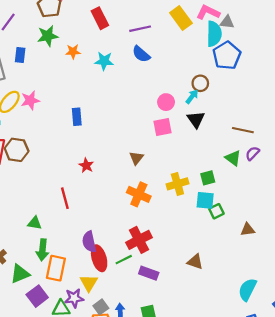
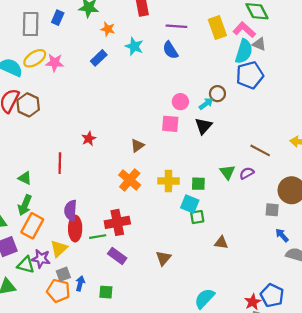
blue rectangle: (77, 117) -> (99, 58), moved, turned 35
brown line: (243, 130) -> (260, 150), moved
brown triangle: (195, 262) -> (163, 258), turned 35

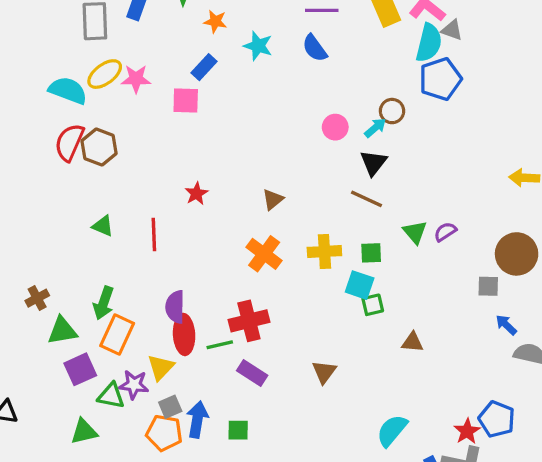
pink square: (170, 124) -> (186, 100), moved
brown line: (260, 150) -> (367, 199), moved
green triangle: (25, 178) -> (103, 226), moved
blue arrow: (80, 283) -> (197, 419), size x1.5

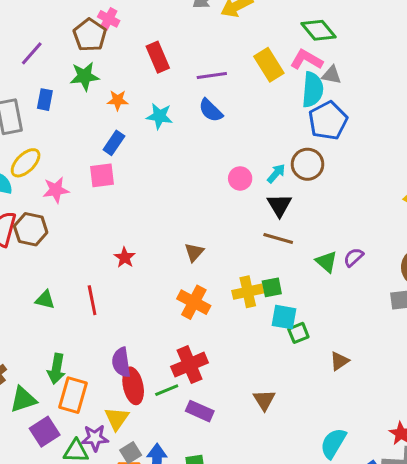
pink star: (136, 79) -> (56, 190), moved
brown circle: (392, 111) -> (308, 164), moved, size x1.4
green square: (371, 253) -> (272, 287), moved
brown triangle: (412, 342) -> (339, 361), turned -30

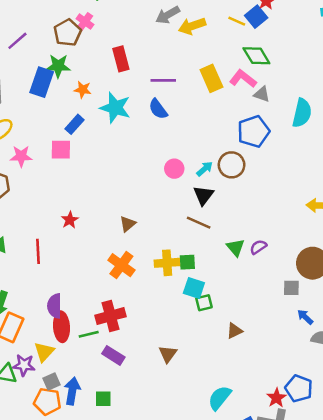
cyan semicircle: (313, 90) -> (302, 113), moved
blue rectangle: (45, 100) -> (42, 82), moved, size x1.6
cyan star: (159, 116) -> (115, 108), size x1.4

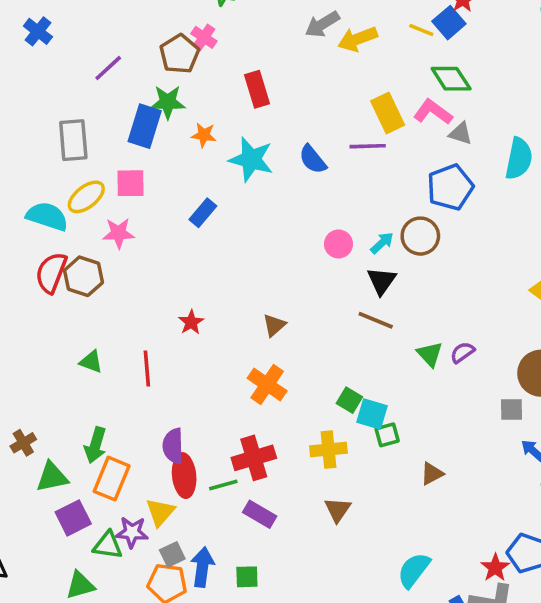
purple line: (163, 80) -> (368, 146), moved
blue rectangle: (75, 124) -> (203, 213), moved
pink square: (61, 150) -> (130, 183), moved
green square: (187, 262) -> (349, 400), moved, turned 36
yellow cross: (167, 263) -> (328, 450), moved

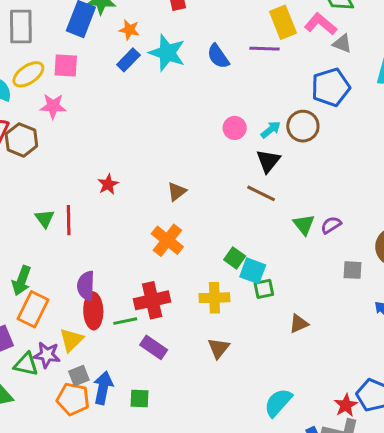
blue rectangle: (203, 213) -> (128, 60), moved
green triangle: (91, 362) -> (45, 219), moved, turned 30
gray square: (512, 409) -> (353, 270), moved

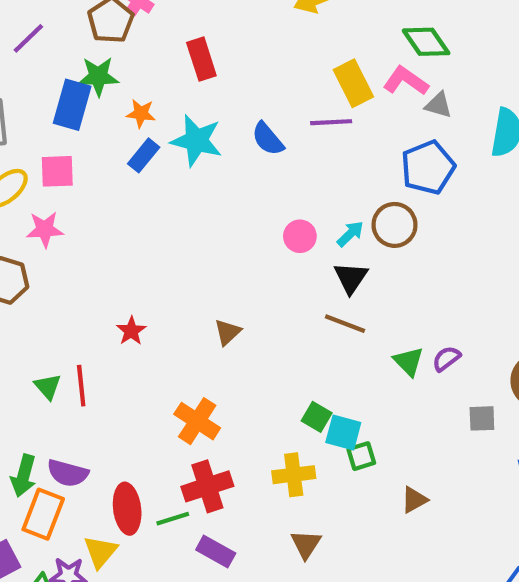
orange cross: (167, 240) -> (197, 421), moved
purple semicircle: (86, 286) -> (68, 473), moved, turned -72

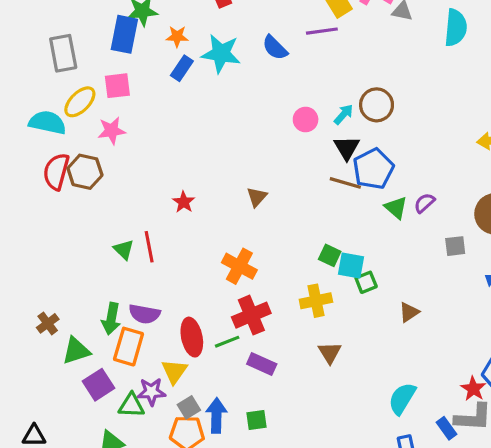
blue pentagon: (428, 167) -> (373, 169), moved

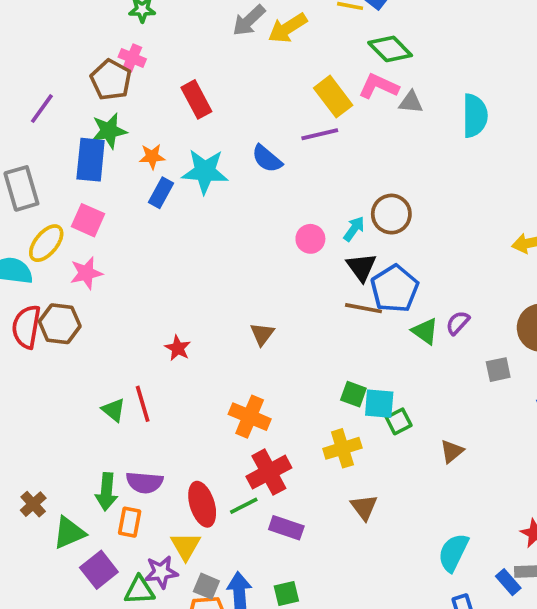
pink square: (117, 86) -> (88, 220), turned 36
orange rectangle: (129, 347) -> (130, 522), size x0.7
gray square: (189, 407) -> (206, 586), turned -30

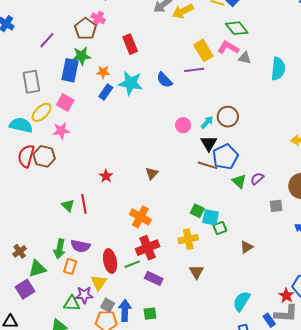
purple square: (99, 570) -> (25, 289), moved

